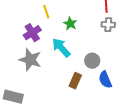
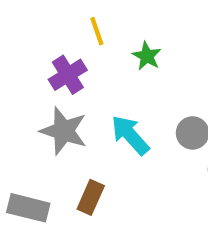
cyan arrow: (61, 48) -> (130, 135), moved
brown rectangle: (75, 81) -> (91, 197), moved

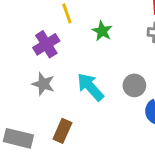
gray star: (64, 131) -> (43, 84), size x0.7

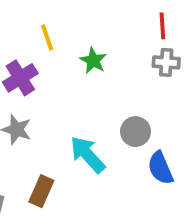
cyan arrow: (90, 87) -> (87, 155), moved

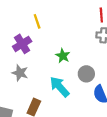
green star: (93, 61) -> (63, 56), moved

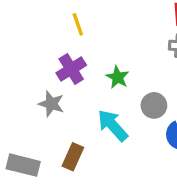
purple cross: (22, 44) -> (71, 69), moved

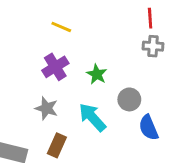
yellow line: (78, 24) -> (61, 27), turned -48
gray star: (51, 104) -> (46, 108), moved

